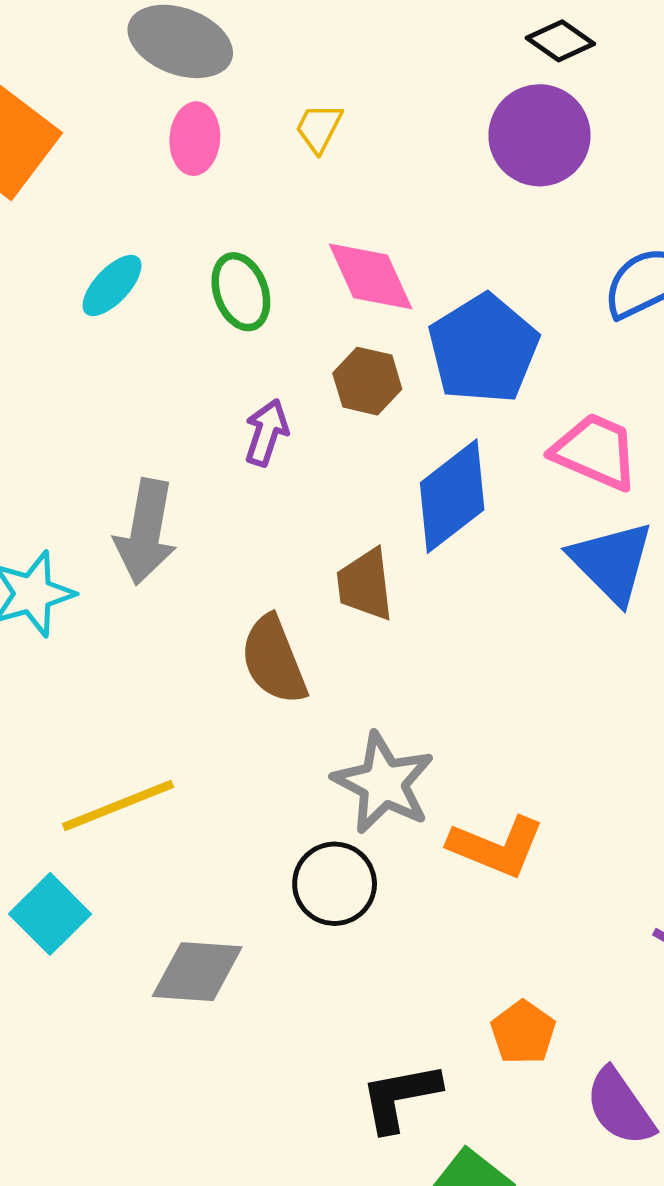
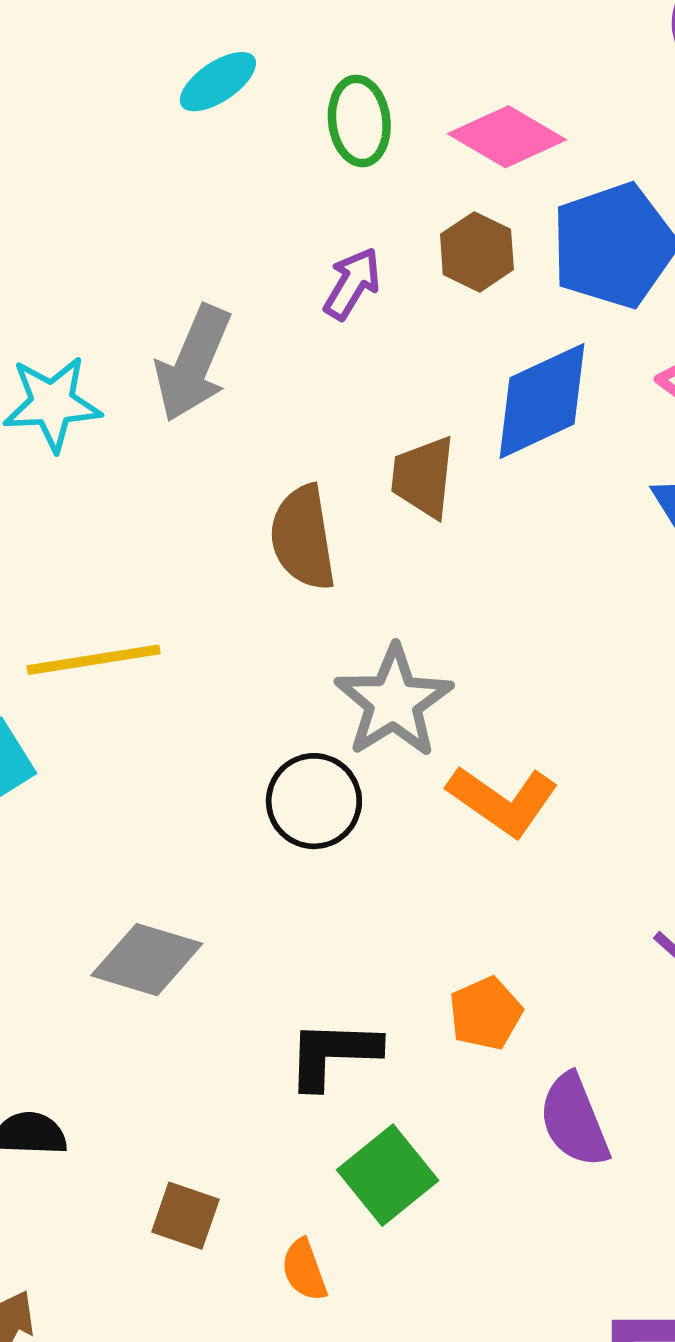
pink diamond: (371, 276) -> (507, 137), turned -48
gray diamond: (197, 972) -> (147, 960), moved

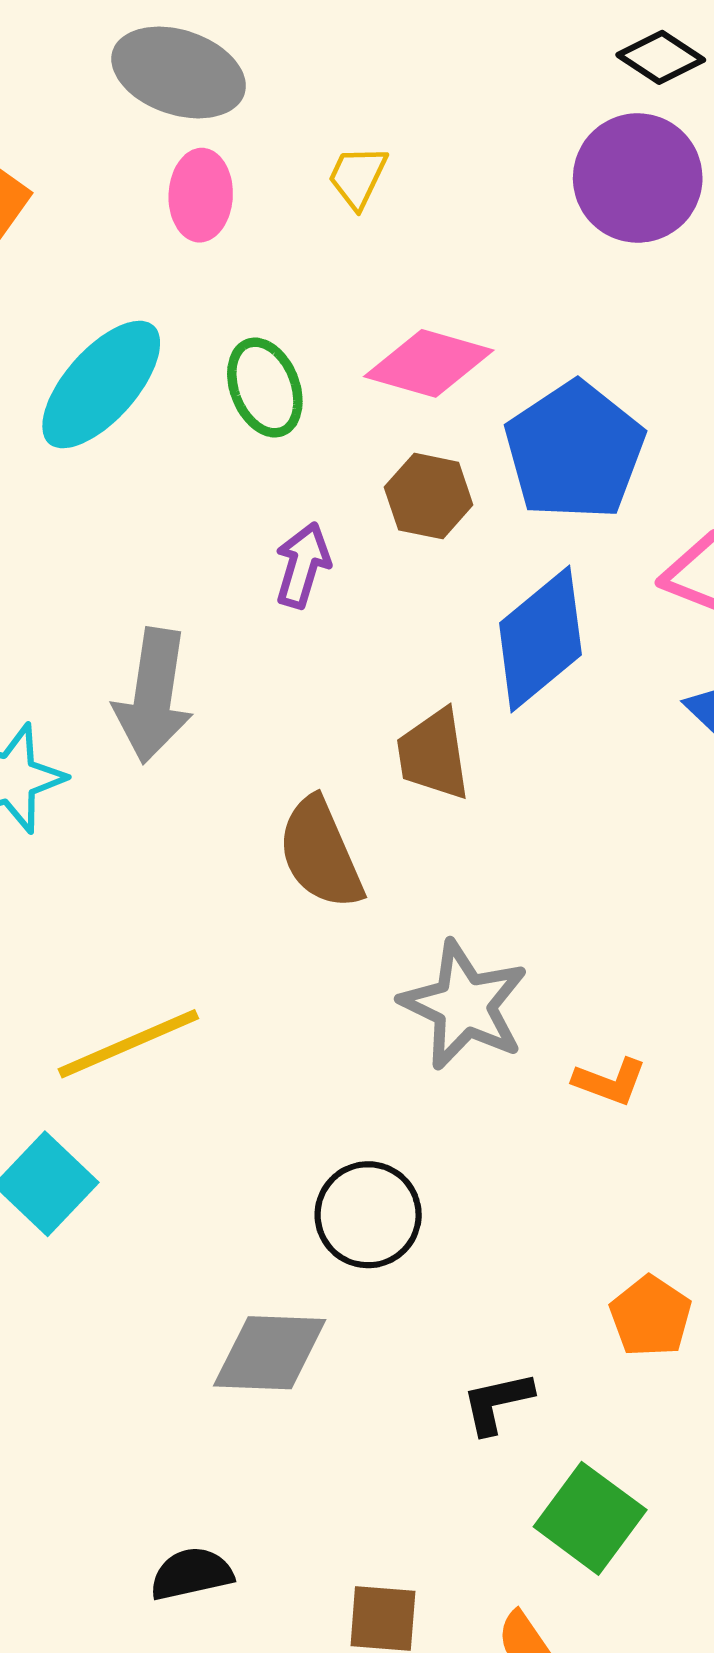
cyan ellipse: (218, 82) -> (101, 385), size x1.6
black circle: (314, 801) -> (368, 1215), moved
orange L-shape: (503, 801) -> (610, 1082), size x0.6
black L-shape: (333, 1054) -> (497, 1403), size x0.7

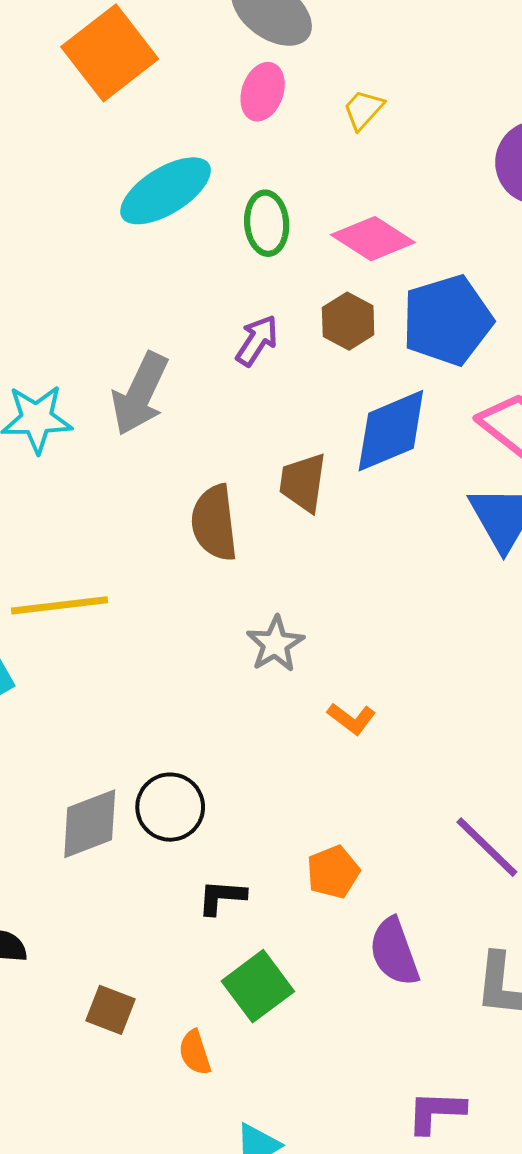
gray star: (464, 1005) -> (275, 644), size x0.7
black circle: (368, 1215) -> (170, 807), moved
gray diamond: (270, 1353) -> (90, 824), turned -40

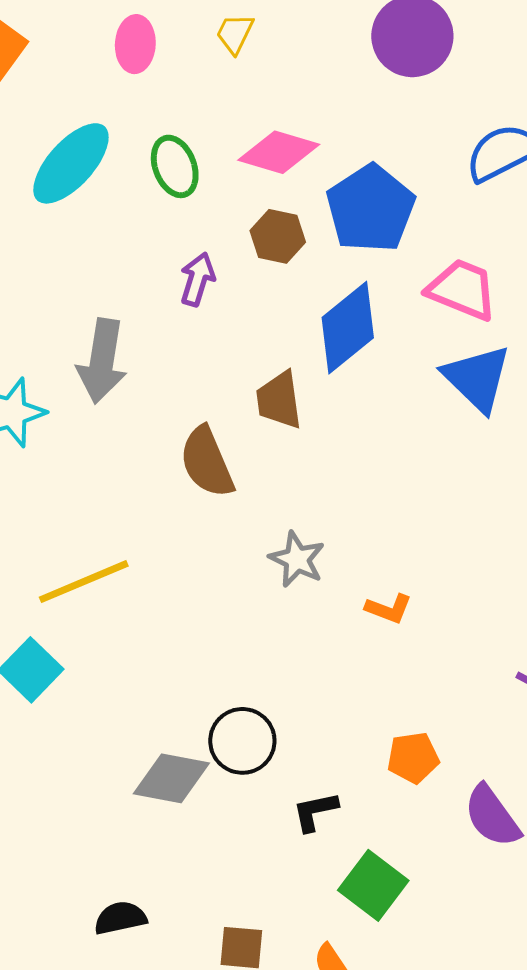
gray diamond: (90, 824) -> (171, 778), turned 48
orange pentagon: (333, 872) -> (413, 758), turned 30

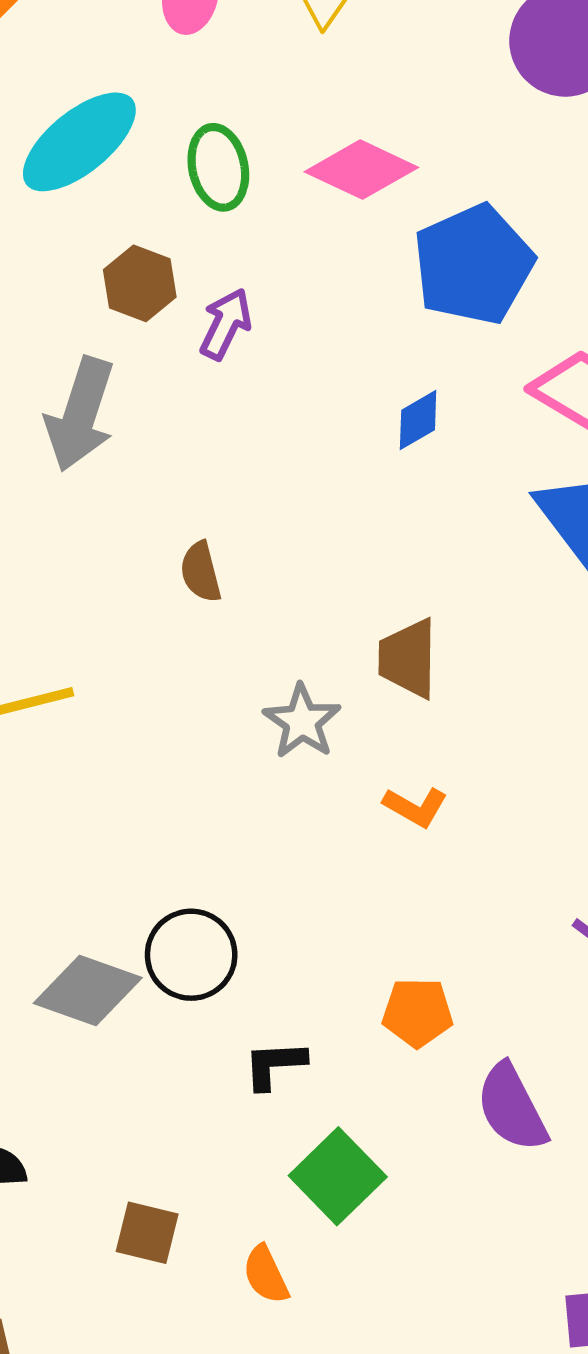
brown hexagon: (278, 236) -> (140, 283), moved
blue diamond: (348, 328) -> (418, 420), size x0.5
brown trapezoid: (279, 400) -> (408, 658), moved
brown semicircle: (207, 462) -> (201, 572), size x0.6

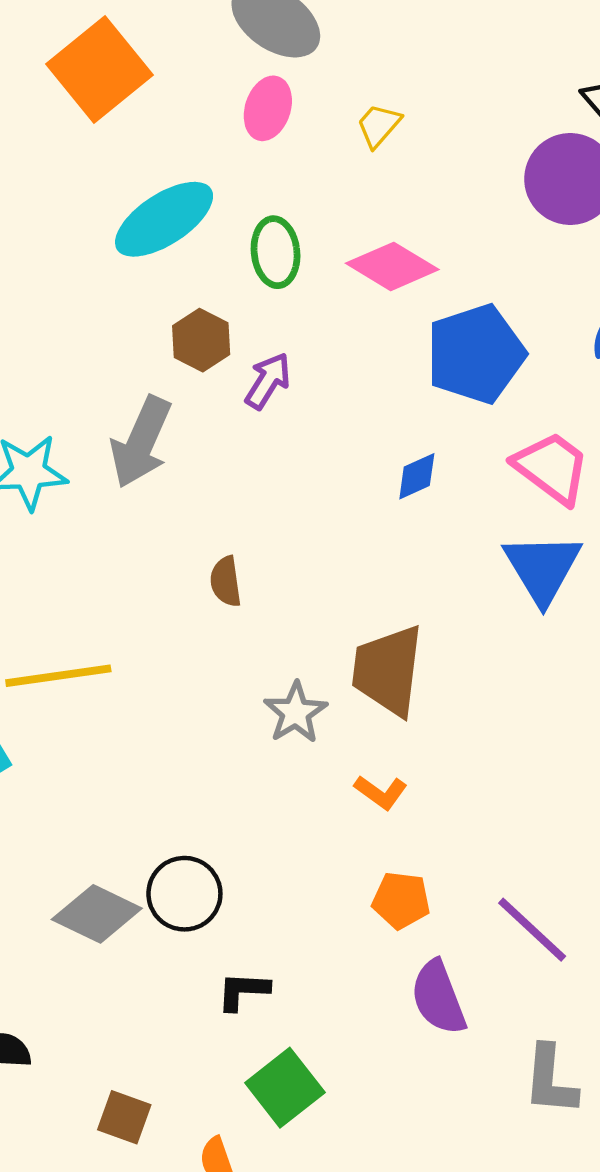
brown trapezoid: (408, 658) -> (388, 670), size x1.4
orange pentagon: (417, 1012) -> (401, 900), moved
purple semicircle: (512, 1108) -> (438, 998), moved

